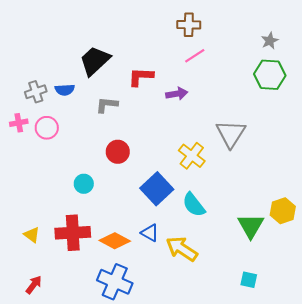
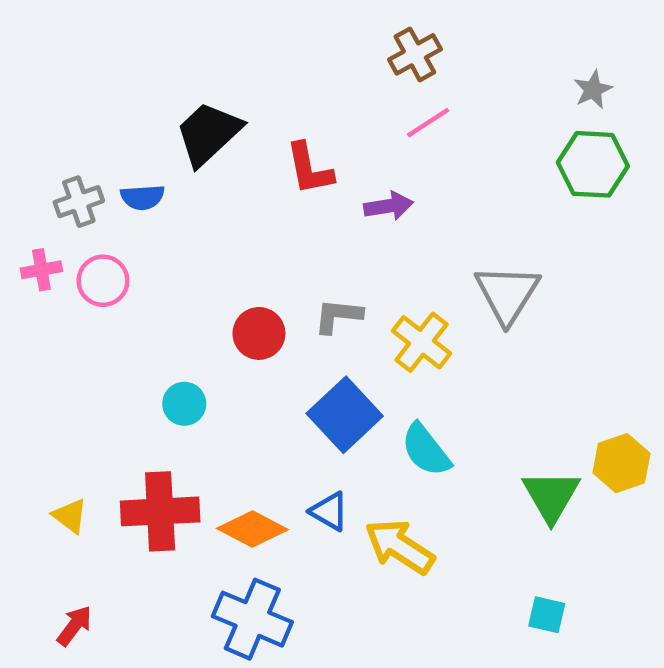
brown cross: (189, 25) -> (415, 54), turned -30
red L-shape: (141, 77) -> (309, 169), turned -104
gray L-shape: (107, 105) -> (338, 316), moved

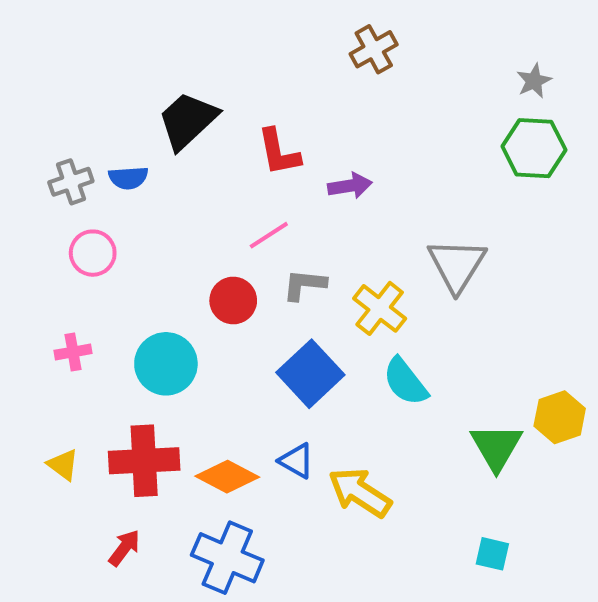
pink line: (428, 123) -> (269, 235), moved
pink cross: (41, 270) -> (73, 352), moved
cyan circle: (184, 404) -> (166, 364), size x1.6
cyan semicircle: (426, 450) -> (405, 382), moved
red arrow: (74, 626) -> (124, 548), moved

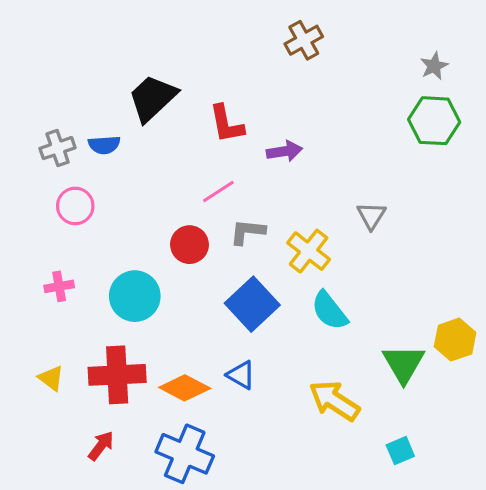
gray triangle: (457, 265) -> (371, 216), size x0.6
yellow arrow: (360, 492) -> (334, 401), moved
cyan square: (492, 554) -> (400, 451), turned -36

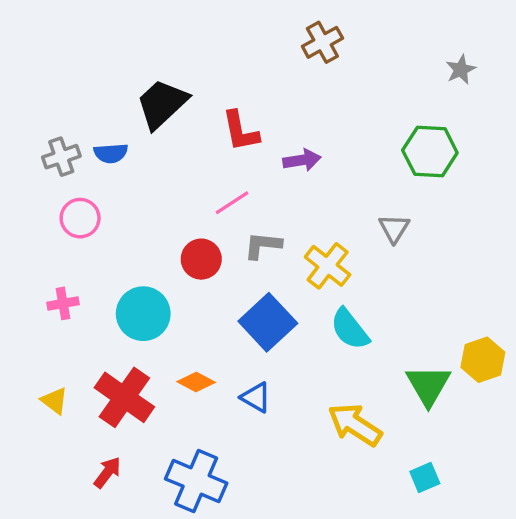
green hexagon: (434, 121) -> (430, 152), moved
red cross: (117, 375) -> (124, 397), turned 38
orange diamond: (185, 388) -> (196, 382), moved, size x0.7

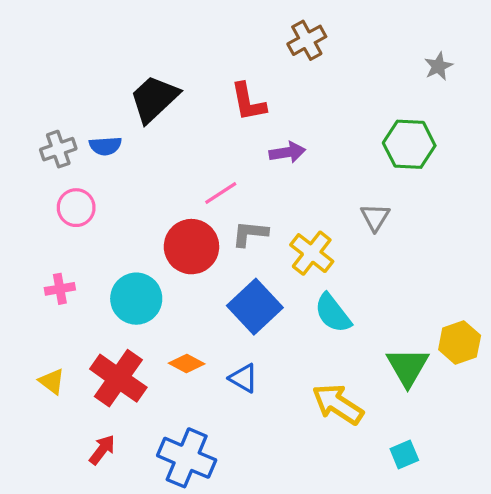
red L-shape: (241, 131) -> (248, 102), moved
red circle: (201, 259) -> (191, 247), size x1.4

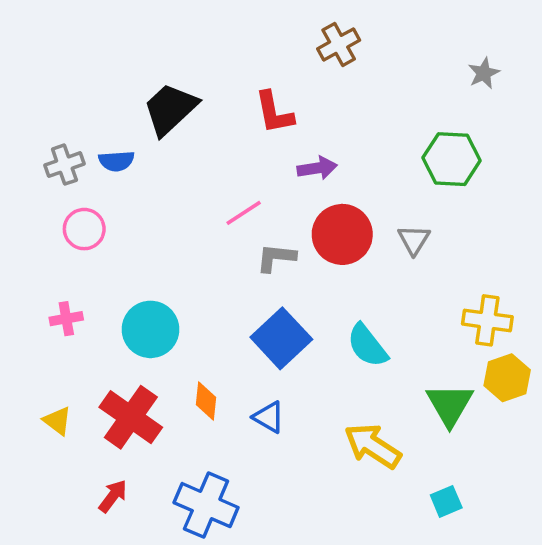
red circle: (191, 247) -> (342, 234), moved
yellow cross: (312, 253) -> (487, 320), moved, turned -30
orange diamond: (187, 364) -> (206, 401), turned 68

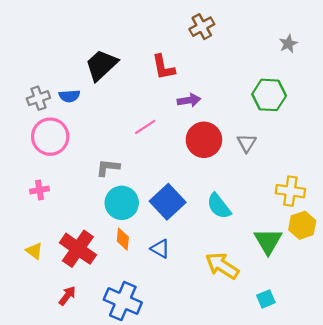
pink circle: (84, 229) -> (50, 137), size x1.5
gray L-shape: (276, 258) -> (108, 168), moved
cyan circle: (150, 329) -> (122, 203), moved

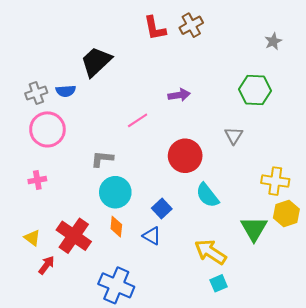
red L-shape: (163, 67) -> (155, 28), moved
red circle: (204, 140) -> (185, 156), moved
blue square: (168, 202) -> (162, 208), moved, size x0.6
red arrow: (67, 296) -> (46, 265), moved
cyan square: (266, 299) -> (219, 283), moved

